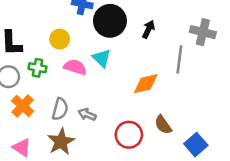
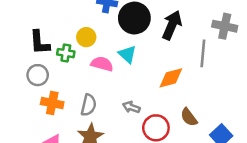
black arrow: (148, 29) -> (172, 25), size x1.6
green cross: (37, 68) -> (66, 53), moved
orange cross: (23, 106) -> (52, 103), turned -30
gray arrow: (87, 114) -> (131, 107), moved

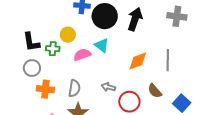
gray line: (203, 53) -> (168, 60), moved
pink semicircle: (102, 64) -> (82, 55), turned -30

